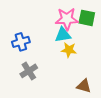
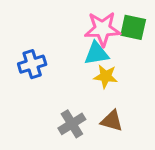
gray cross: (29, 71) -> (72, 124), moved
brown triangle: (84, 86) -> (112, 121), moved

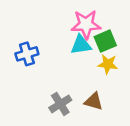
green square: (133, 27) -> (105, 41), moved, turned -35
yellow star: (106, 76) -> (108, 64), moved

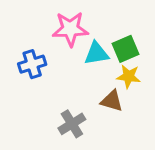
pink star: (86, 24) -> (70, 29), moved
brown triangle: (94, 101) -> (112, 101), moved

